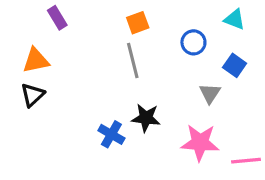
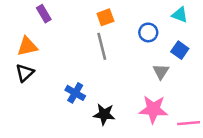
black star: (146, 118) -> (104, 114), moved
blue cross: (111, 134) -> (75, 93), moved

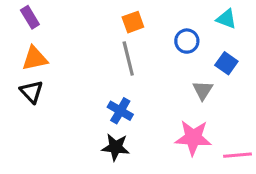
purple rectangle: (44, 14) -> (30, 17), moved
black triangle: (25, 73) -> (32, 92), turned -30
blue cross: (75, 93) -> (120, 111), moved
black star: (104, 114) -> (116, 147), moved

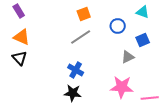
orange triangle: (35, 58) -> (22, 37), turned 36
gray line: (128, 58) -> (81, 37), turned 70
blue square: (226, 63) -> (143, 40), turned 32
gray triangle: (203, 90) -> (128, 57), turned 32

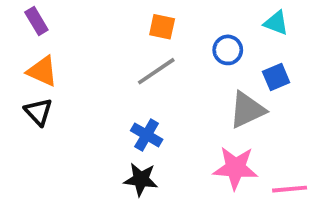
orange square: (84, 14) -> (162, 27), turned 32
gray triangle: (128, 57) -> (247, 110), size x1.5

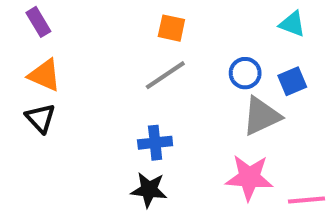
blue circle: (228, 50) -> (245, 73), moved
blue cross: (147, 135) -> (155, 143), turned -36

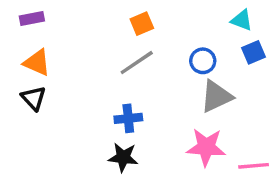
purple rectangle: (38, 22) -> (32, 19), turned -70
orange square: (171, 28) -> (142, 24), turned -35
blue square: (292, 81) -> (254, 52), moved

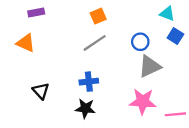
purple rectangle: (32, 19) -> (36, 13), moved
blue square: (254, 52) -> (175, 36), turned -35
black triangle: (33, 98) -> (41, 91), moved

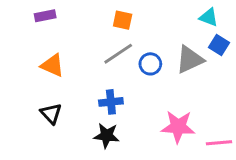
orange square: (98, 16) -> (123, 20), turned 35
blue circle: (140, 42) -> (150, 64), moved
orange triangle: (26, 43) -> (52, 65), moved
gray triangle: (150, 66) -> (190, 60), moved

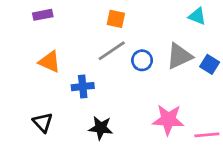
blue square: (219, 45) -> (210, 64), moved
blue cross: (111, 102) -> (83, 87), moved
black triangle: (51, 114) -> (43, 122), moved

